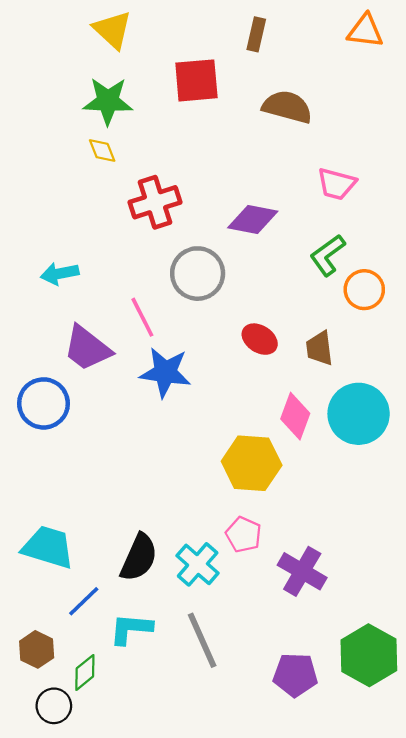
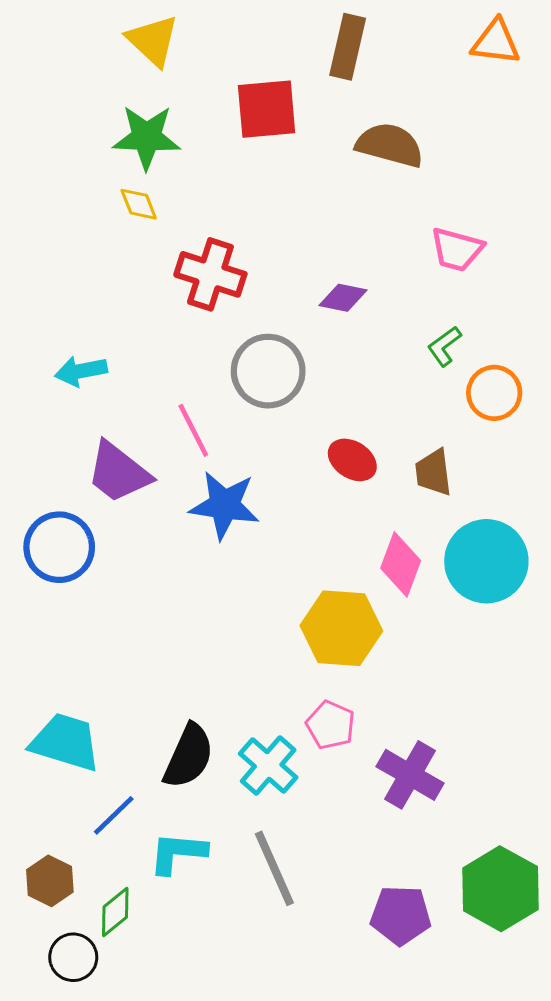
brown rectangle: (256, 34) -> (348, 47), size x1.4
red cross: (155, 202) -> (210, 274), turned 36
purple diamond: (253, 220) -> (343, 298), size x0.7
green L-shape: (327, 255) -> (444, 346), size x0.7

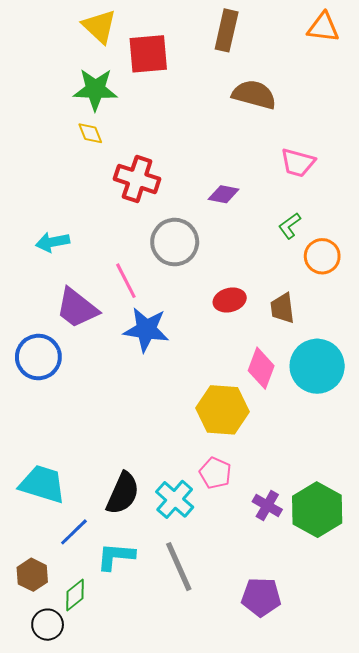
red square: (267, 109) -> (148, 54), moved
red ellipse: (352, 460) -> (230, 300), turned -48
purple cross: (410, 775) -> (267, 506), size x0.7
green hexagon: (500, 889) -> (317, 510), moved

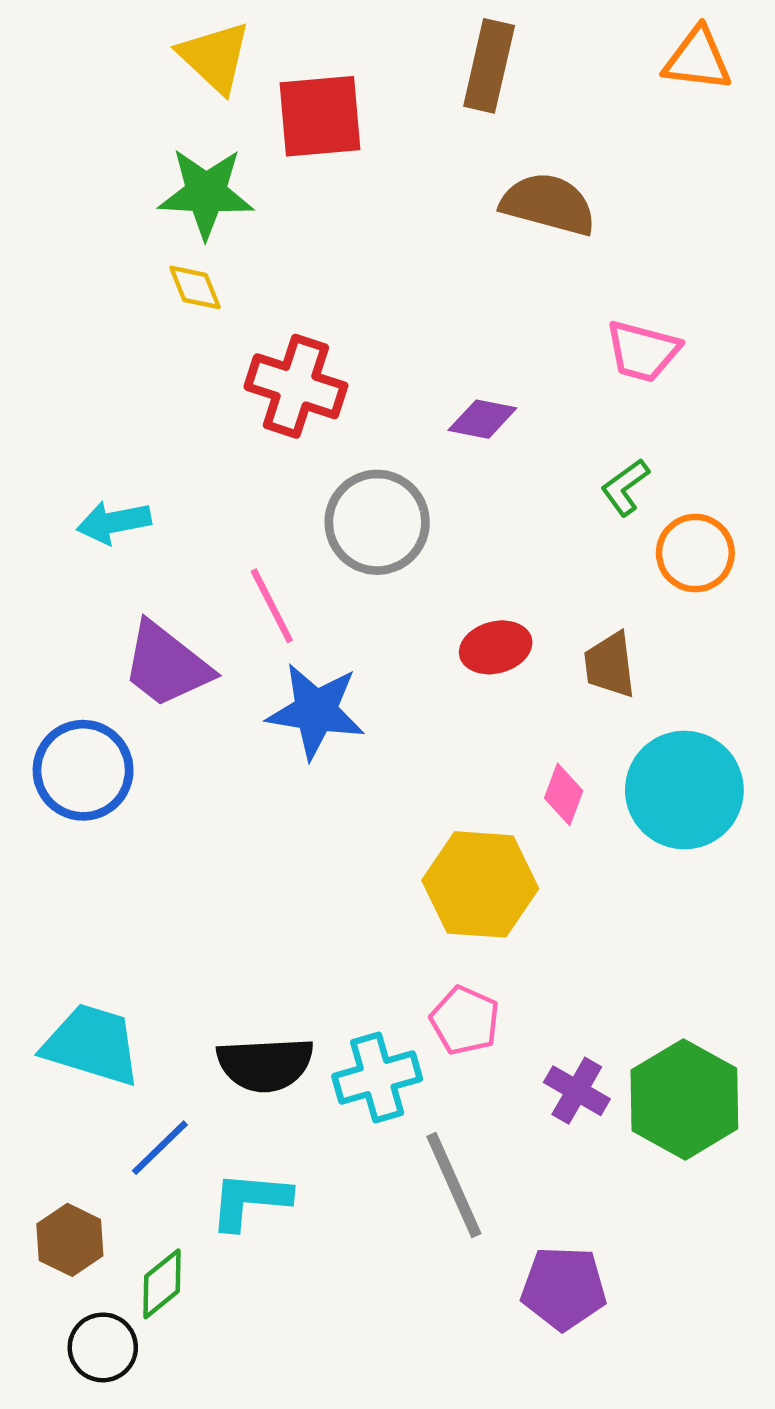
pink diamond: (261, 368) -> (564, 794), size x0.7
black semicircle: (123, 493) -> (265, 1064), turned 63
cyan cross: (175, 499) -> (377, 1077), turned 33
gray line: (179, 567) -> (454, 1185), moved

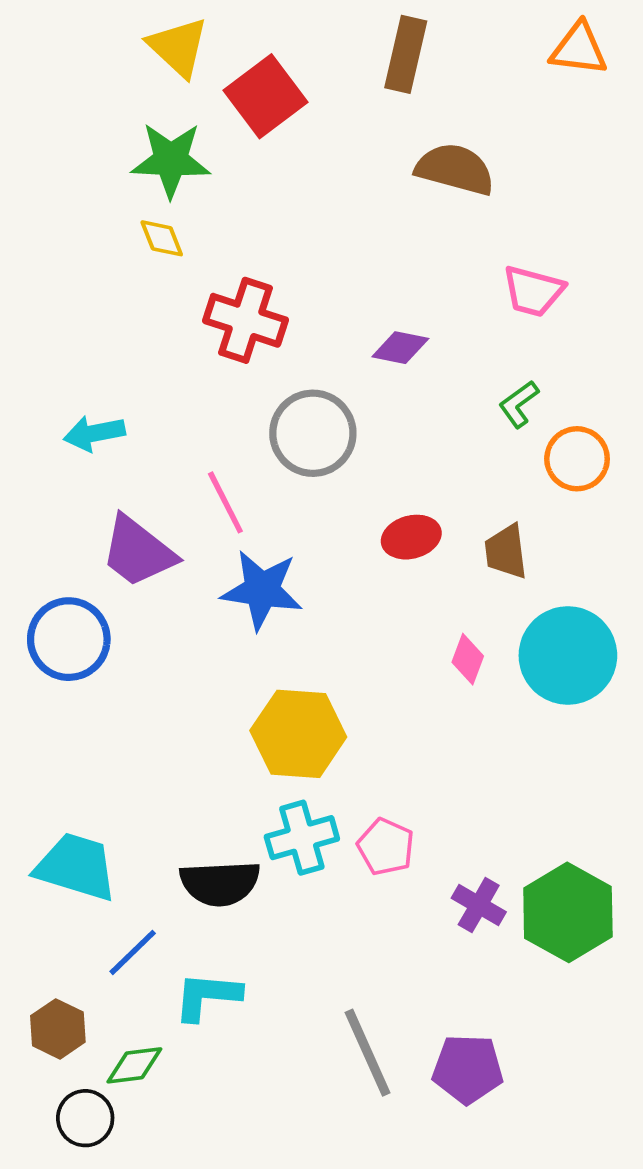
red square: (320, 116) -> (266, 96), turned -32
yellow hexagon: (480, 884) -> (298, 734), moved
cyan cross: (377, 1077) -> (302, 838), moved
gray line: (454, 1185) -> (368, 1053), moved
green diamond: (162, 1284) -> (134, 1065), turned 32

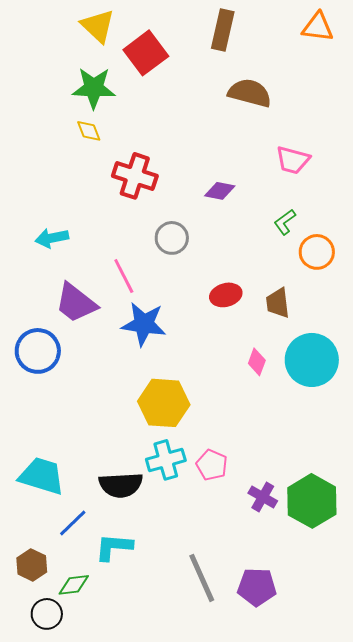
gray circle: (313, 433) -> (172, 238), size x0.7

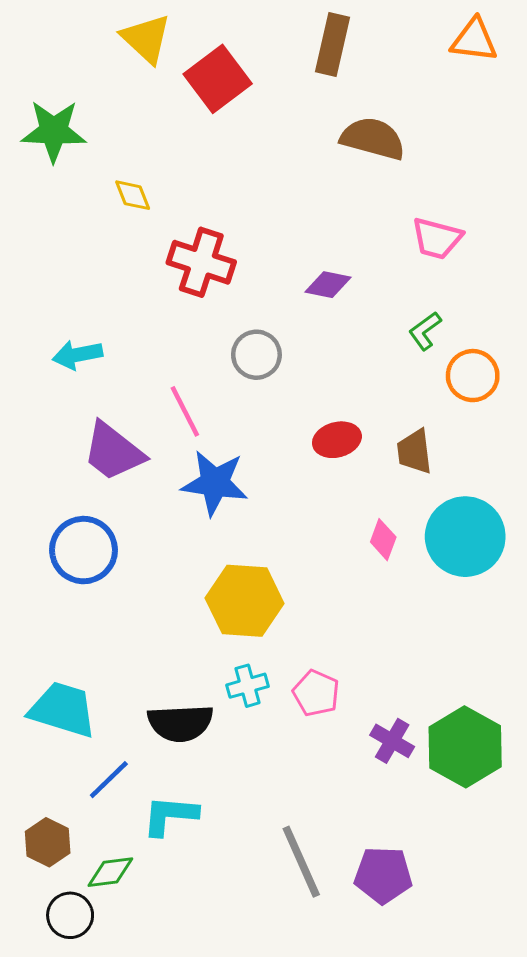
green star: (94, 88) -> (54, 131), moved
blue circle: (38, 351) -> (83, 550), moved
cyan cross: (166, 460) -> (248, 686), size x0.7

